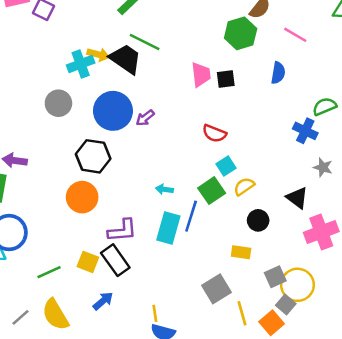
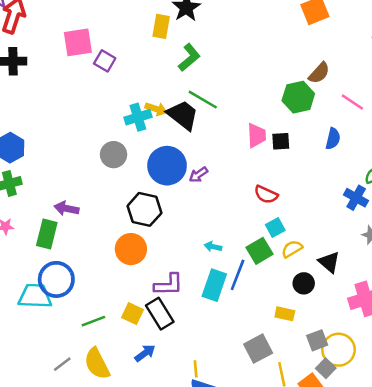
black triangle: (297, 198) -> (329, 262), moved

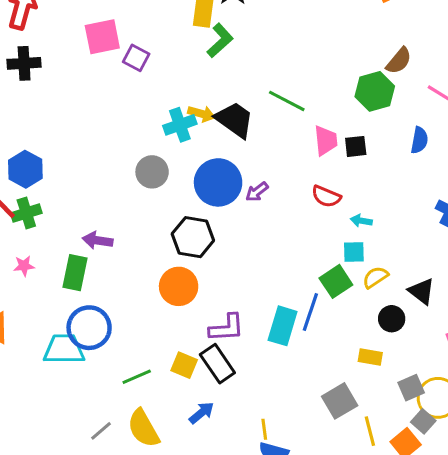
green L-shape: (189, 57) -> (220, 41), moved
green line: (203, 100) -> (287, 101), moved
red semicircle: (266, 194) -> (326, 196), moved
cyan square: (275, 228) -> (354, 252), turned 30
cyan arrow: (213, 247) -> (361, 221), moved

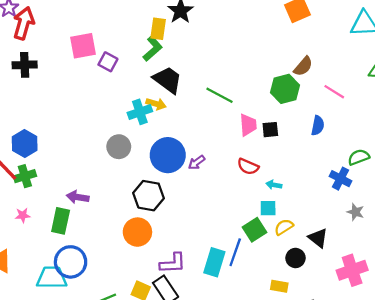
green L-shape: (220, 41) -> (153, 49), moved
black trapezoid: (234, 120) -> (168, 80), moved

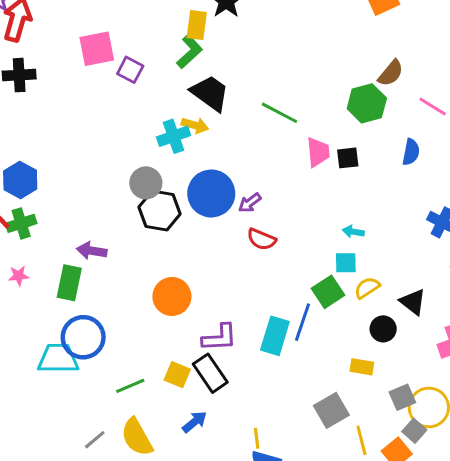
red semicircle: (248, 166) -> (262, 239), moved
black hexagon: (149, 196) -> (160, 211), moved

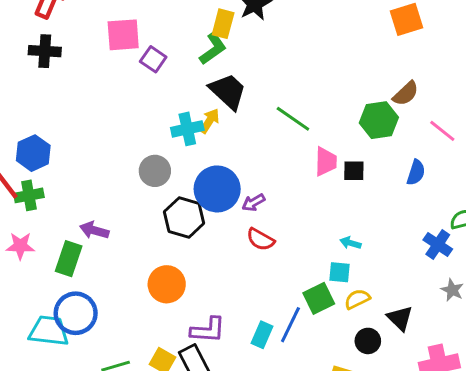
yellow arrow: (195, 125) -> (209, 121), turned -80
black hexagon: (160, 211) -> (184, 217), moved
pink star: (19, 276) -> (20, 246), size x1.4
cyan rectangle: (275, 336) -> (262, 335), size x0.7

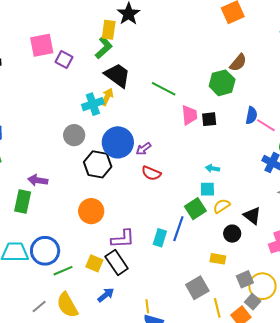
pink line: (442, 131) -> (266, 125), moved
blue circle: (76, 313) -> (45, 251), moved

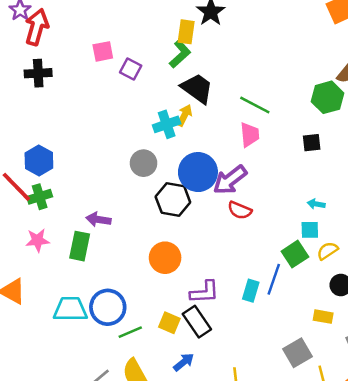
pink square: (42, 45) -> (103, 51), size x0.7
pink trapezoid: (189, 115) -> (250, 135), moved
purple arrow: (144, 149) -> (230, 180), size x1.8

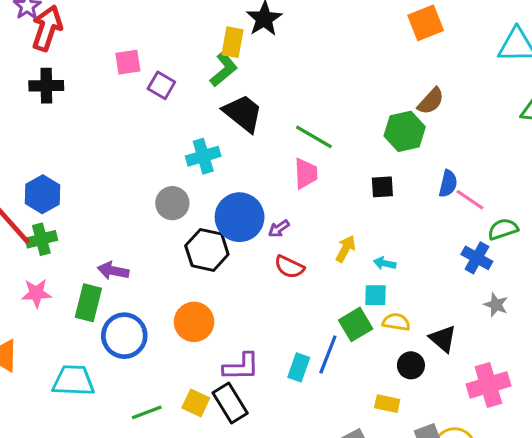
yellow arrow: (185, 115) -> (346, 249), moved
purple arrow: (230, 180) -> (279, 229), size x0.5
yellow semicircle: (328, 251) -> (396, 322), turned 40
blue circle: (108, 307) -> (124, 336), moved

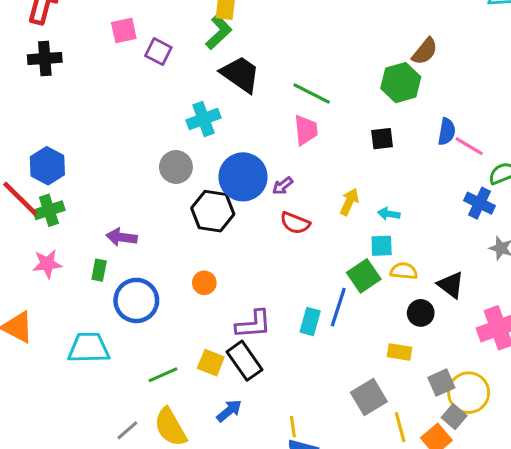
green rectangle: (88, 303) -> (99, 270), size x0.6
orange circle: (194, 322) -> (204, 283), size x0.6

